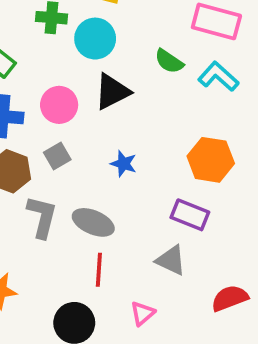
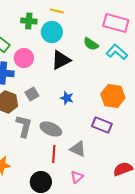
pink circle: (59, 105) -> (24, 58), moved
gray triangle: (171, 260) -> (78, 149), moved

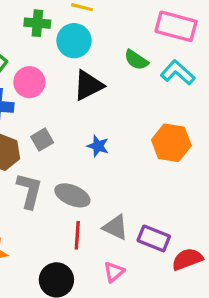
purple rectangle: (102, 125) -> (154, 238), moved

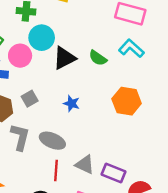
cyan circle: (74, 41) -> (42, 38), moved
green semicircle: (136, 60) -> (98, 58), moved

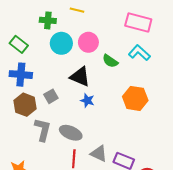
pink circle: (20, 56) -> (88, 42), moved
black triangle: (64, 58) -> (80, 77), moved, turned 50

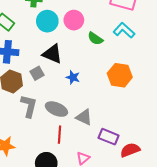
black triangle: (80, 77) -> (52, 54), moved
gray triangle: (99, 154) -> (84, 117), moved

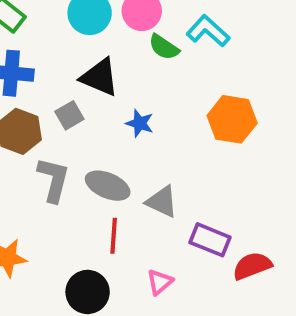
cyan L-shape: (124, 30) -> (208, 31), moved
green semicircle: (95, 38) -> (164, 47), moved

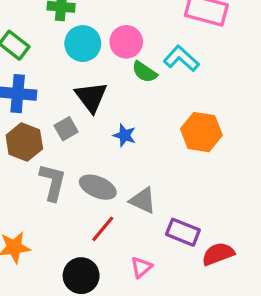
black triangle: (100, 77) -> (91, 97), turned 30
red line: (114, 236) -> (103, 229), turned 36

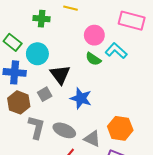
pink circle: (126, 42) -> (94, 35), moved
cyan circle: (83, 44) -> (37, 54), moved
orange hexagon: (201, 132) -> (120, 128), moved
blue star: (125, 135) -> (81, 98), size x1.5

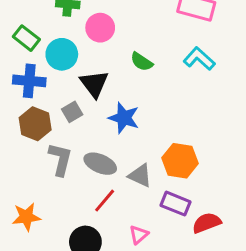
pink circle: (94, 35) -> (100, 28), moved
cyan L-shape: (116, 51) -> (199, 59), moved

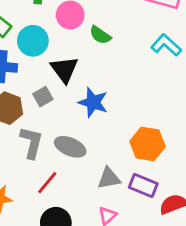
green semicircle: (142, 62) -> (100, 35), moved
gray triangle: (140, 175) -> (109, 178), moved, turned -35
red line: (105, 201) -> (47, 183), moved

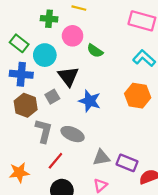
orange hexagon: (147, 144) -> (138, 96), moved

